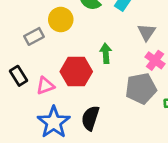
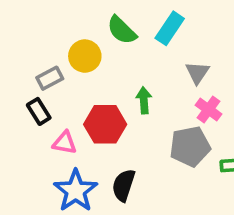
black rectangle: (19, 76) -> (39, 111), moved
pink triangle: (45, 86) -> (65, 143), turned 30

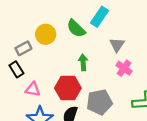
green semicircle: (122, 30) -> (76, 28), moved
red hexagon: (105, 124) -> (68, 88), moved
gray pentagon: (190, 146) -> (99, 102), moved

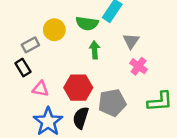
green semicircle: (76, 28) -> (87, 23), turned -36
green arrow: (83, 62) -> (95, 50), moved

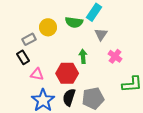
gray triangle: (131, 41) -> (101, 34), moved
green arrow: (95, 50) -> (83, 56), moved
gray pentagon: (112, 103) -> (93, 98), moved

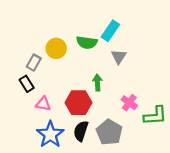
gray rectangle: (29, 39) -> (34, 63), turned -32
pink cross: (115, 56) -> (129, 103), moved
gray pentagon: (93, 98) -> (109, 132), turned -30

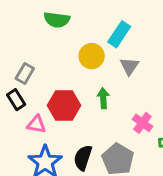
green semicircle: (87, 42) -> (57, 20), moved
yellow circle: (56, 48) -> (92, 56), moved
red hexagon: (79, 103) -> (64, 105), moved

